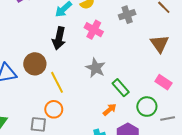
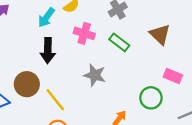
green rectangle: (121, 88) -> (119, 42), moved
green circle: (147, 107) -> (151, 98), moved

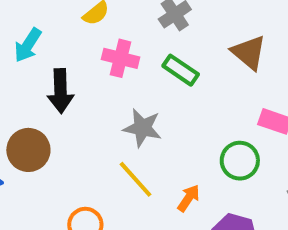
cyan arrow: (46, 18) -> (28, 45), moved
yellow line: (55, 100) -> (135, 179), moved

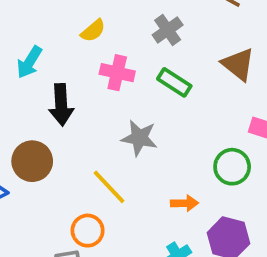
yellow line: (135, 179) -> (109, 187), moved
orange arrow: (189, 198) -> (184, 203), turned 56

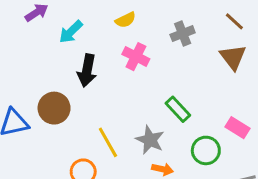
brown triangle: (238, 64) -> (233, 57), moved
green rectangle: (174, 82) -> (178, 109), moved
gray star: (139, 138) -> (150, 140), moved

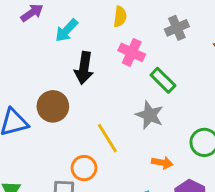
yellow semicircle: (125, 20) -> (120, 17), turned -54
green rectangle: (178, 109) -> (163, 80), moved
gray star: (150, 140) -> (150, 115), moved

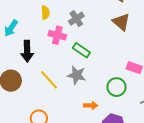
gray cross: (177, 28) -> (76, 19), moved
yellow line: (107, 138) -> (49, 80), moved

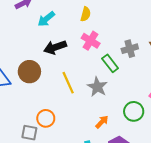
gray cross: (76, 19) -> (130, 49), moved
black arrow: (27, 51) -> (55, 47), turned 55
orange arrow: (91, 106) -> (102, 122), turned -64

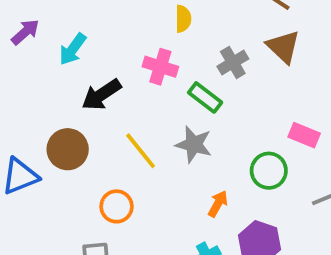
yellow semicircle: (86, 14) -> (183, 19), moved
orange circle: (46, 118) -> (117, 206), moved

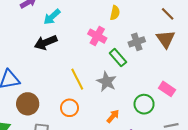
black arrow: (101, 95) -> (46, 42), moved
brown circle: (68, 149) -> (28, 104), moved
orange circle: (117, 206) -> (70, 108), moved

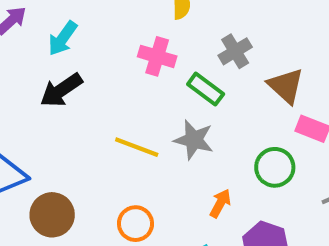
brown triangle: (166, 39) -> (286, 86), moved
yellow line: (77, 79) -> (137, 147), turned -30
orange circle: (70, 108) -> (135, 224), moved

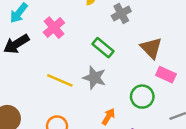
gray cross: (235, 51) -> (121, 13), moved
pink cross: (157, 56) -> (54, 28), moved, turned 30

